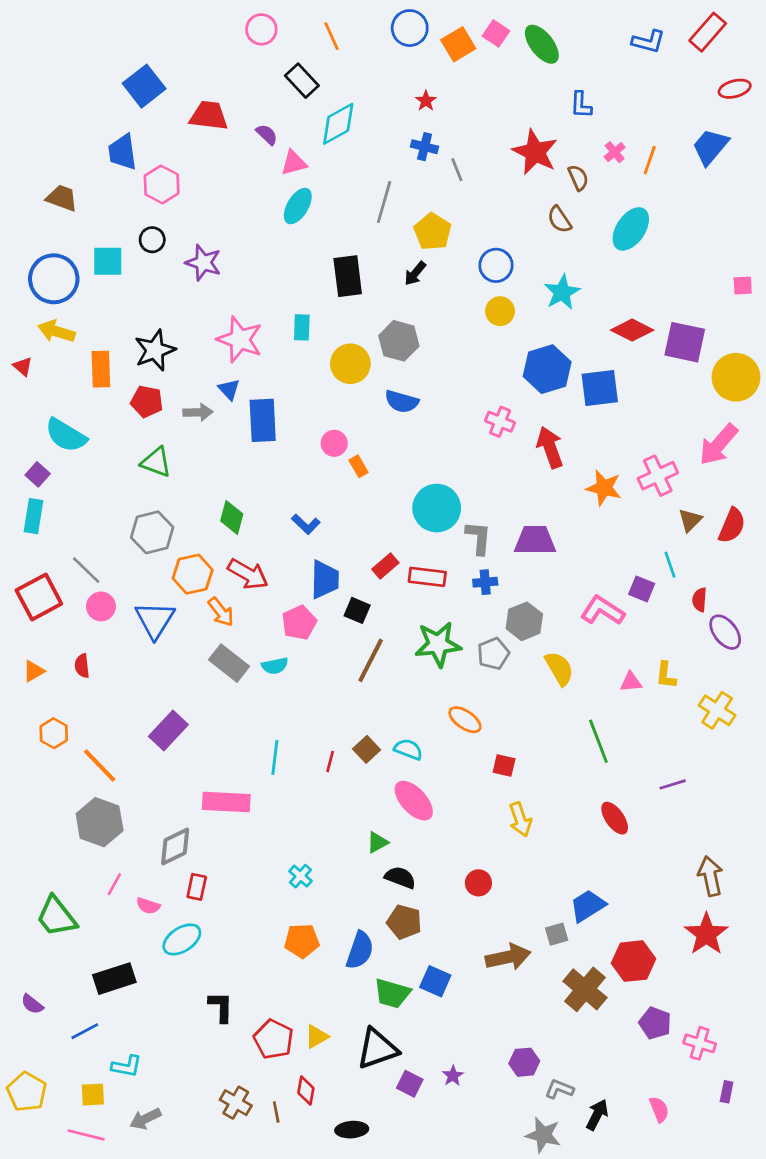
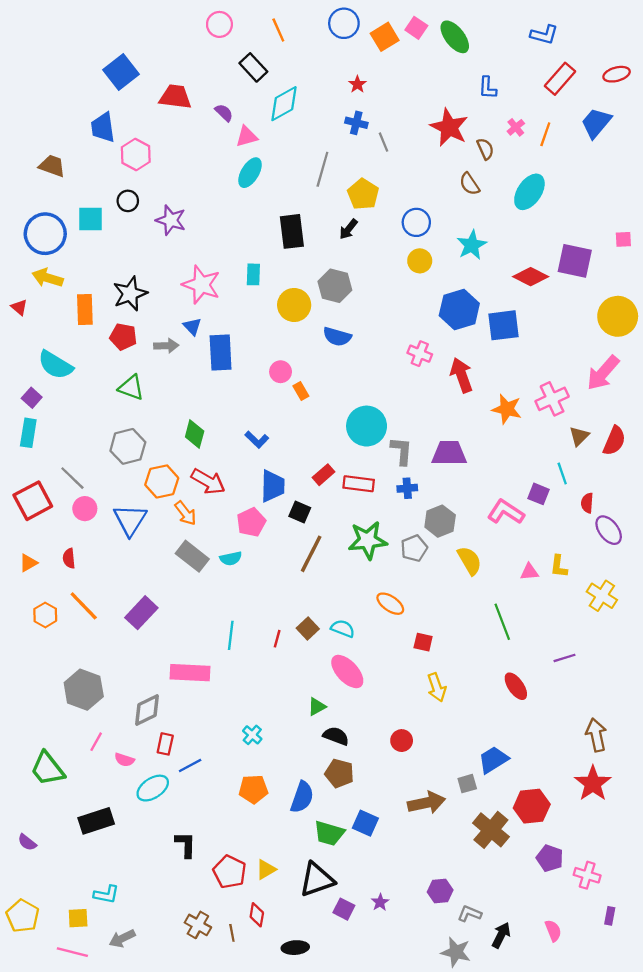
red rectangle: (708, 32) -> (560, 79), moved
purple square: (685, 342) -> (575, 261), moved
orange line: (100, 766) -> (84, 606), moved
blue line: (85, 1031) -> (190, 765), moved

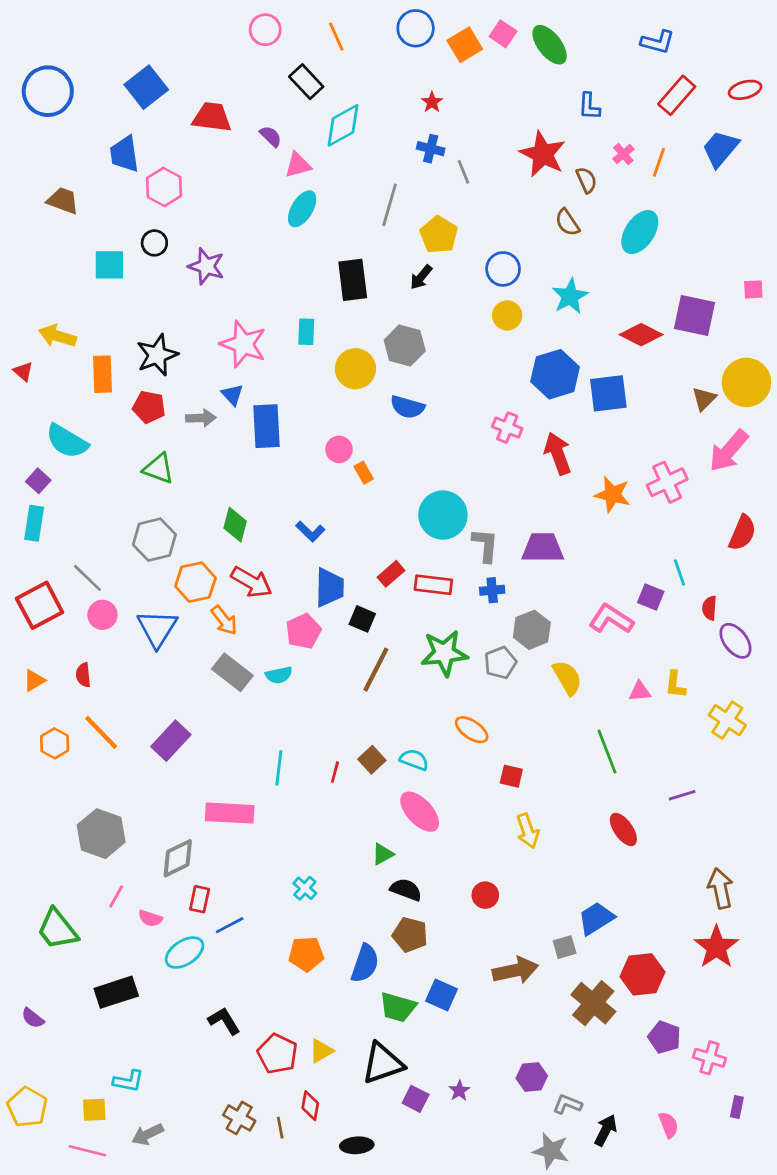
blue circle: (45, 234) -> (48, 91), moved
brown triangle: (579, 436) -> (704, 399), moved
black L-shape: (186, 845) -> (224, 1021), turned -32

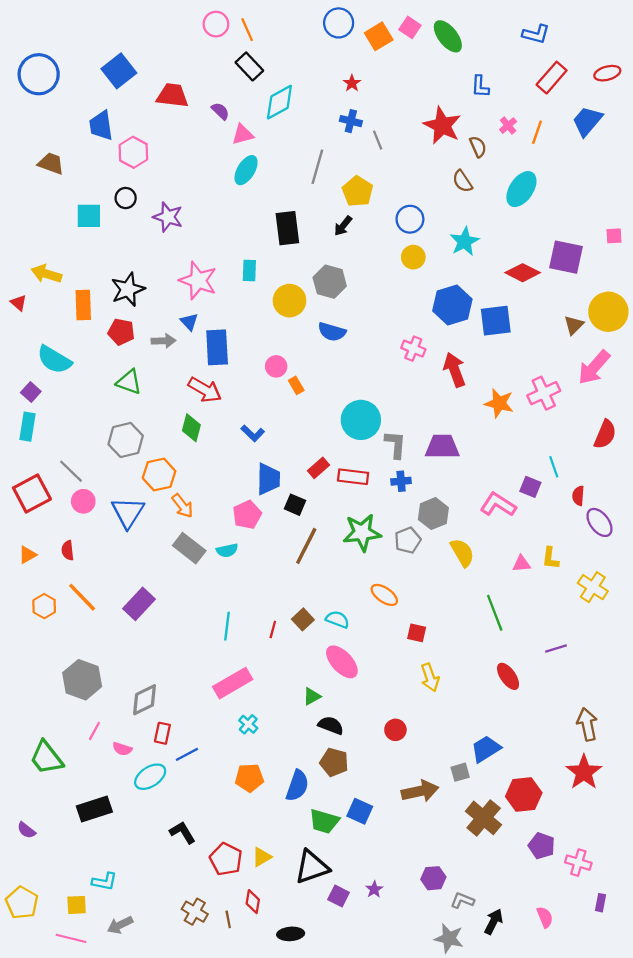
orange line: (336, 37) -> (247, 30), moved
red arrow: (252, 582) -> (205, 390), moved
pink rectangle: (230, 813) -> (233, 683), moved, turned -33

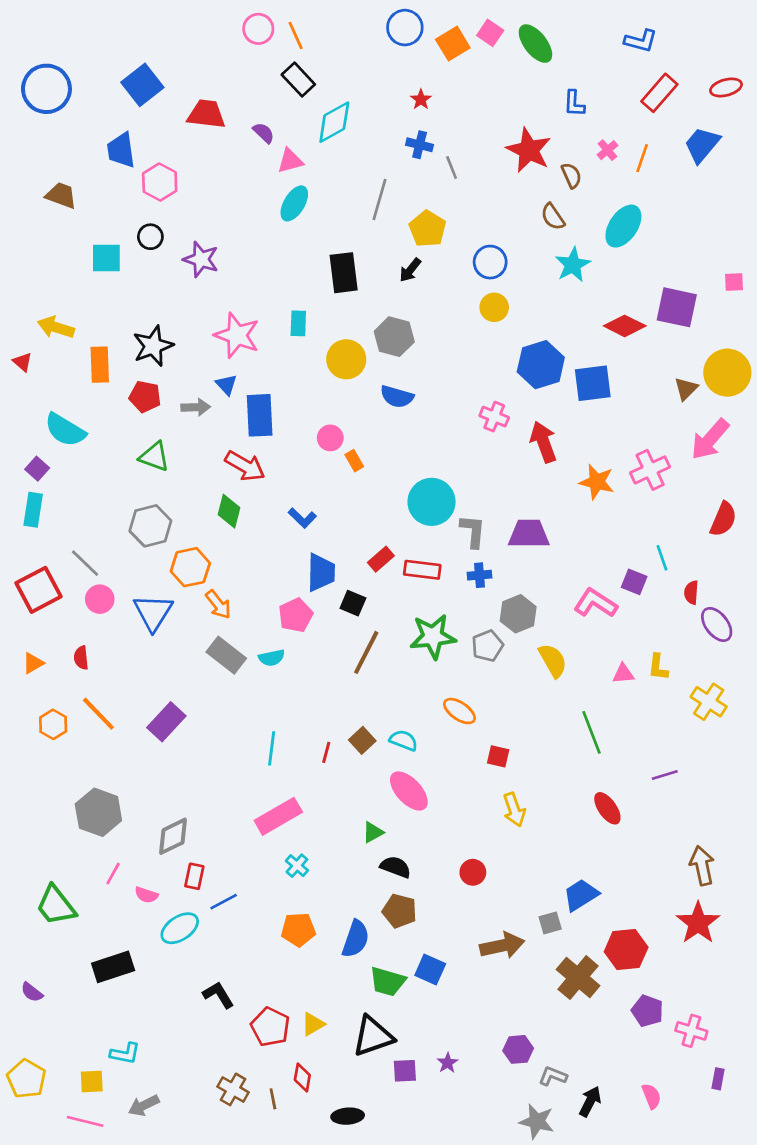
cyan star: (465, 241) -> (573, 265), moved
purple square: (339, 896) -> (405, 1071), turned -30

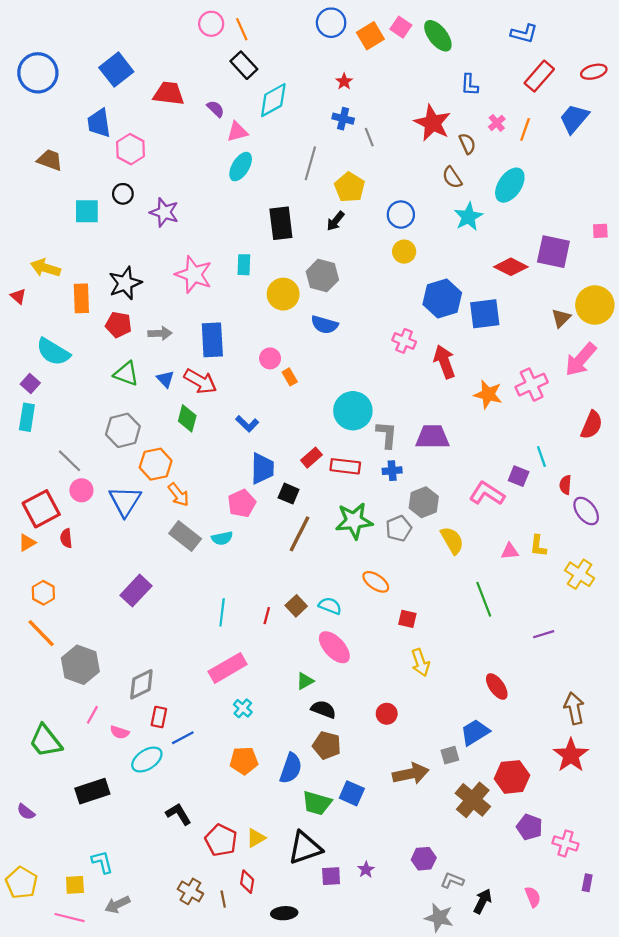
blue triangle: (226, 385) -> (165, 379), moved
red square: (38, 590) -> (41, 509), moved
orange line: (98, 714) -> (41, 633), moved
red ellipse: (607, 808) -> (497, 686), moved
cyan L-shape: (125, 1053) -> (102, 862), turned -115

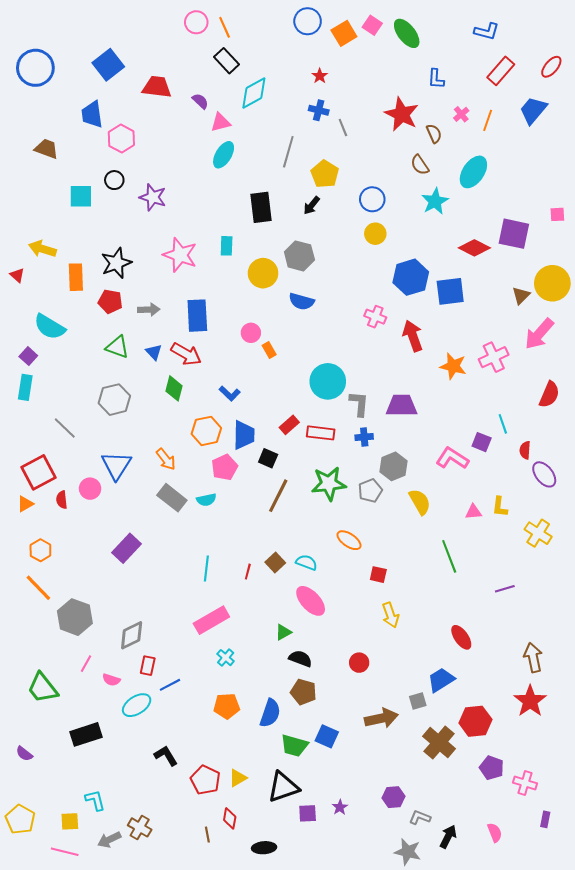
red ellipse: (594, 72) -> (551, 67), turned -35
orange hexagon: (156, 464) -> (206, 431), moved
pink circle: (81, 490) -> (90, 489), moved
brown cross: (190, 891) -> (140, 827), moved

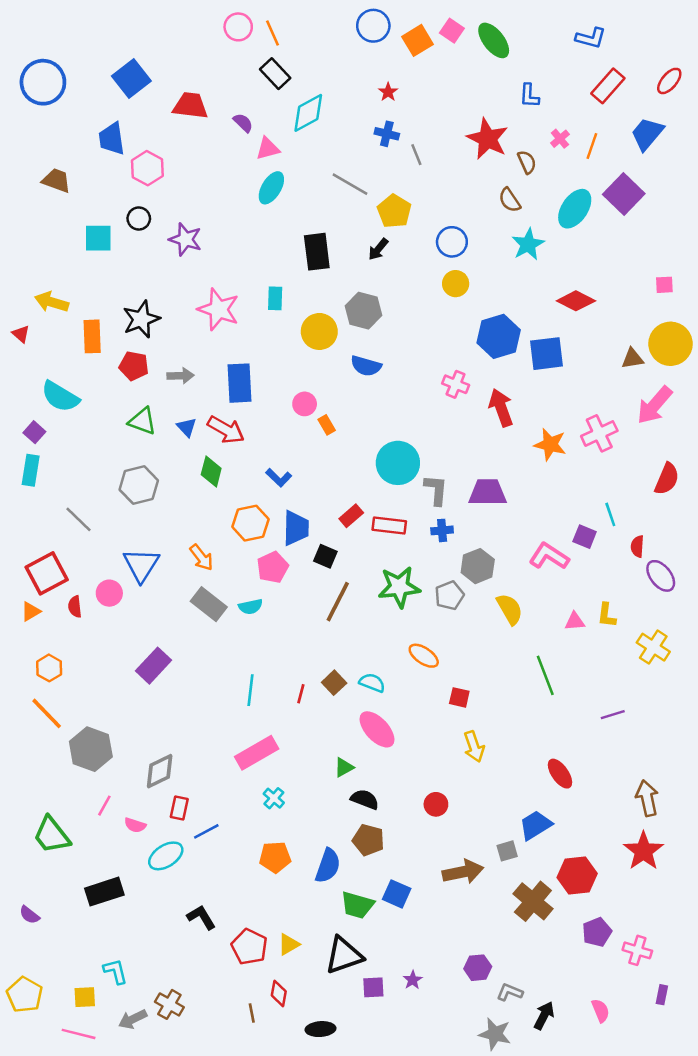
gray line: (288, 152) -> (350, 184), turned -76
pink square: (557, 214) -> (664, 285), moved
purple square: (514, 234) -> (624, 194), moved, turned 32
brown triangle: (521, 295) -> (632, 359), turned 36
purple pentagon: (492, 768) -> (597, 932), turned 30

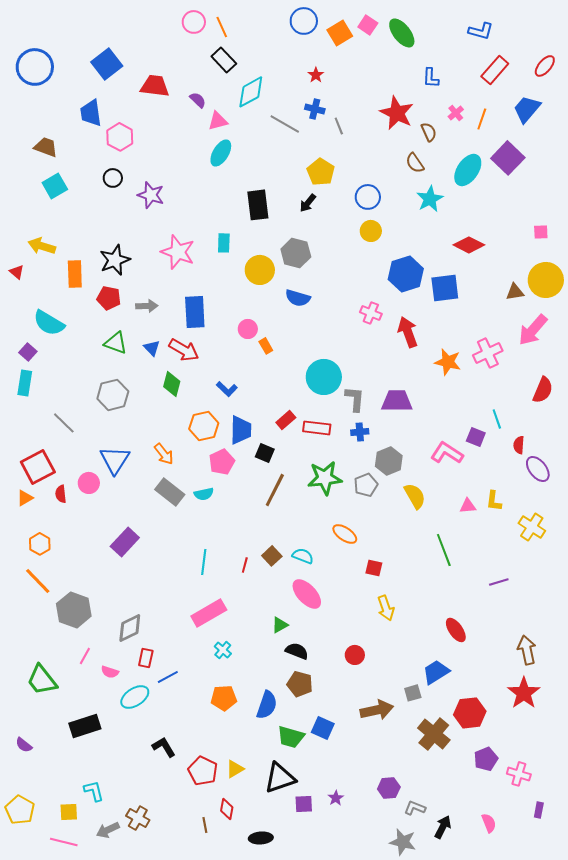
gray line: (350, 184) -> (285, 124), moved
cyan square: (98, 238) -> (55, 186), moved, turned -30

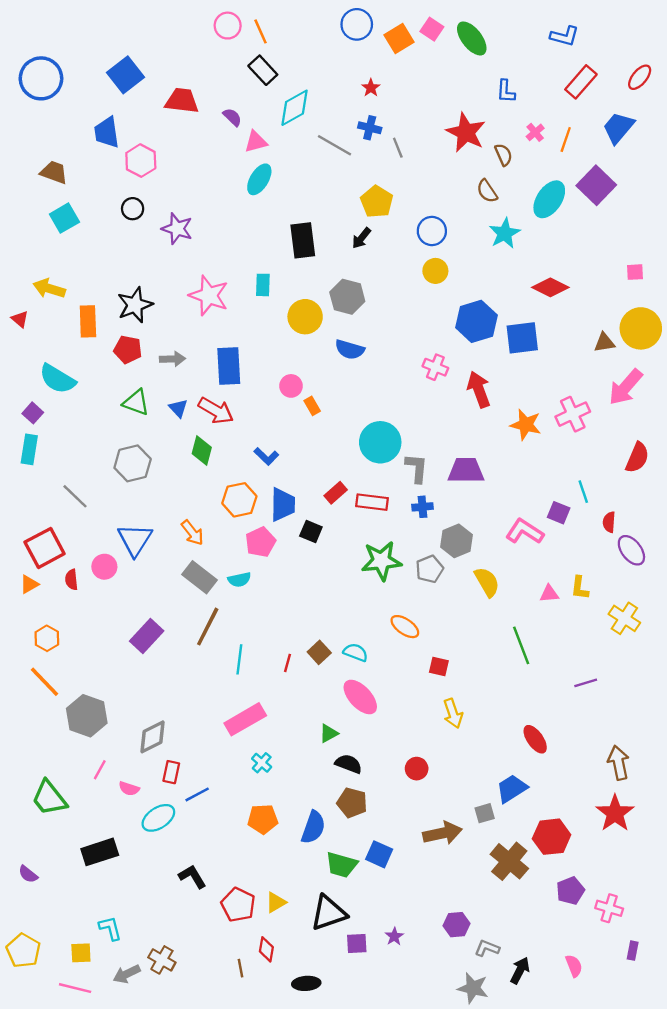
brown line: (275, 490) -> (208, 627), moved

